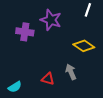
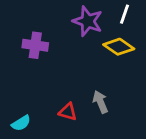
purple star: (51, 20) -> (88, 21), moved
yellow diamond: (84, 46) -> (119, 47), moved

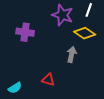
gray arrow: (100, 102) -> (72, 54), moved, turned 35

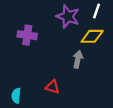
yellow diamond: (85, 33) -> (92, 36), turned -35
cyan semicircle: (15, 88) -> (16, 96), turned 128

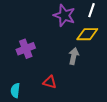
purple cross: (27, 35) -> (26, 49), moved, turned -30

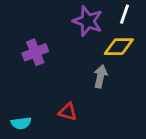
purple cross: (26, 49) -> (35, 52), moved
cyan semicircle: (15, 90) -> (21, 123), turned -104

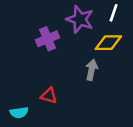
purple cross: (35, 52) -> (48, 39), moved
red triangle: (68, 112) -> (49, 96), moved

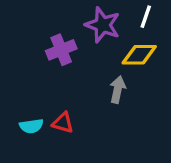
cyan semicircle: (19, 113) -> (31, 126), moved

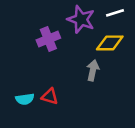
white line: (146, 17) -> (115, 13), turned 54

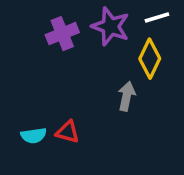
purple cross: (48, 39) -> (62, 34), moved
yellow diamond: (110, 43) -> (150, 59), turned -64

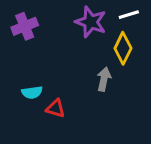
purple cross: (62, 34) -> (25, 26), moved
cyan semicircle: (34, 136) -> (32, 92), moved

